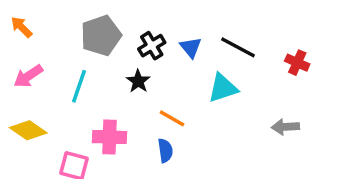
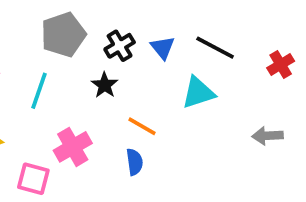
red cross: (297, 63) -> (281, 65), turned 35
pink cross: (109, 137) -> (73, 147), turned -32

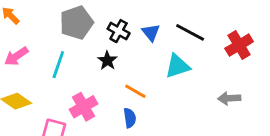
black cross: (120, 46) -> (119, 31), turned -30
red cross: (281, 65) -> (239, 45), size x1.4

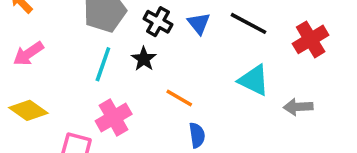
cyan line: (58, 65) -> (103, 64), moved
cyan triangle: (177, 66) -> (254, 80), moved, turned 44
blue semicircle: (130, 118) -> (197, 135), moved

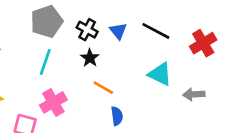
black star: (144, 59) -> (90, 58), moved

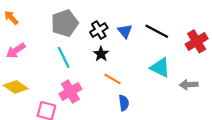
black cross: (87, 30) -> (99, 30), turned 30
cyan line: (45, 62) -> (64, 57), turned -45

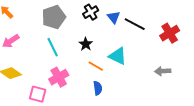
black cross: (99, 30) -> (91, 12), moved
blue triangle: (125, 31) -> (114, 17), moved
cyan triangle: (160, 68) -> (118, 56), moved
blue semicircle: (124, 103) -> (98, 88), moved

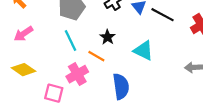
orange line: (96, 66) -> (96, 56), moved
blue semicircle: (98, 88) -> (121, 86), size x1.6

